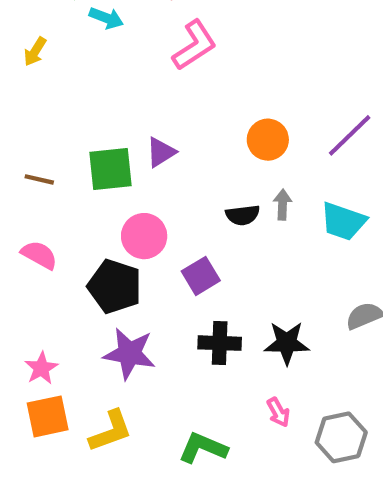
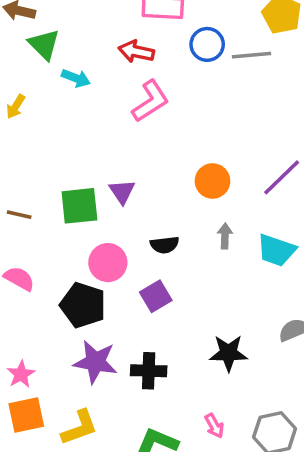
purple triangle: (161, 152) -> (122, 192), turned -32
black semicircle: (243, 215) -> (165, 245), moved
black cross: (220, 343) -> (149, 371), moved
pink arrow: (278, 412) -> (214, 426), moved

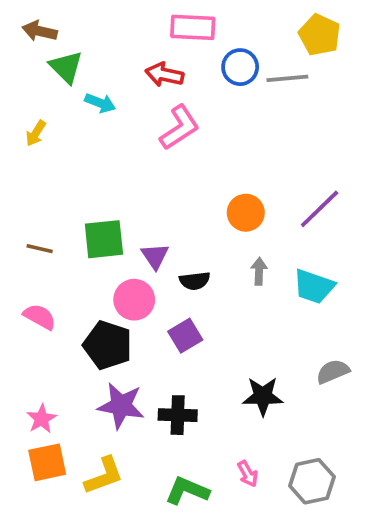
purple triangle: (122, 192) -> (155, 256), moved

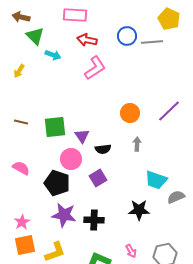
pink rectangle: (193, 27) -> (75, 15), moved
brown line: (40, 249) -> (21, 122), moved
cyan trapezoid: (314, 286) -> (156, 180), moved

